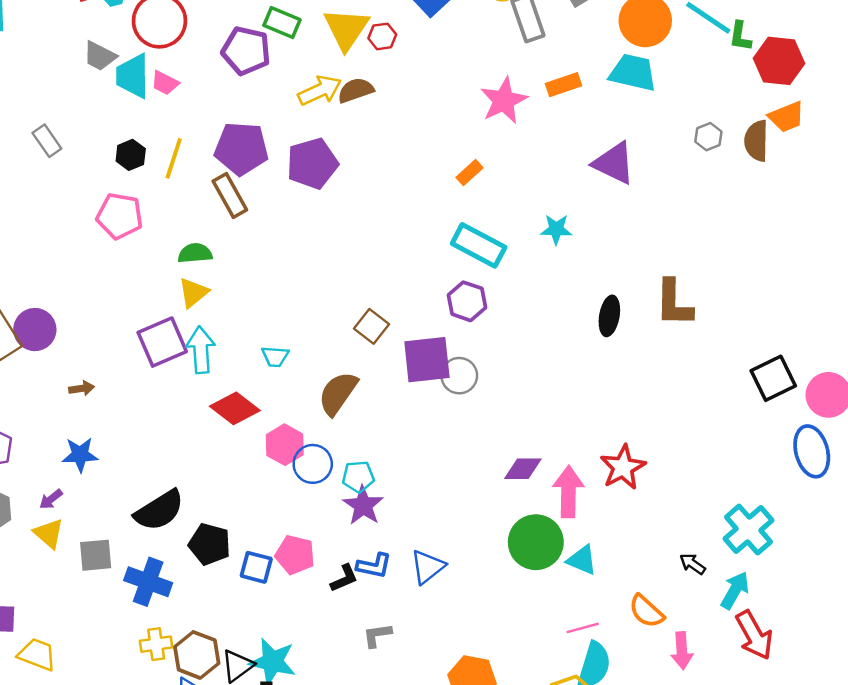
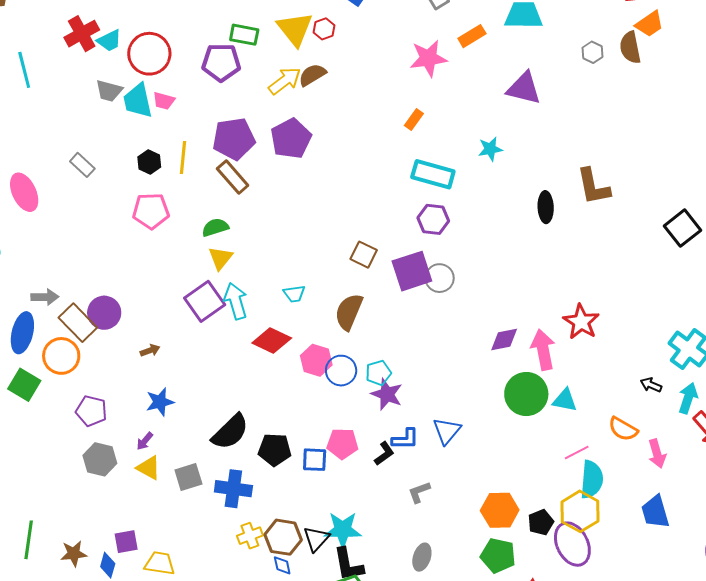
pink star: (504, 101) -> (428, 58), turned 30

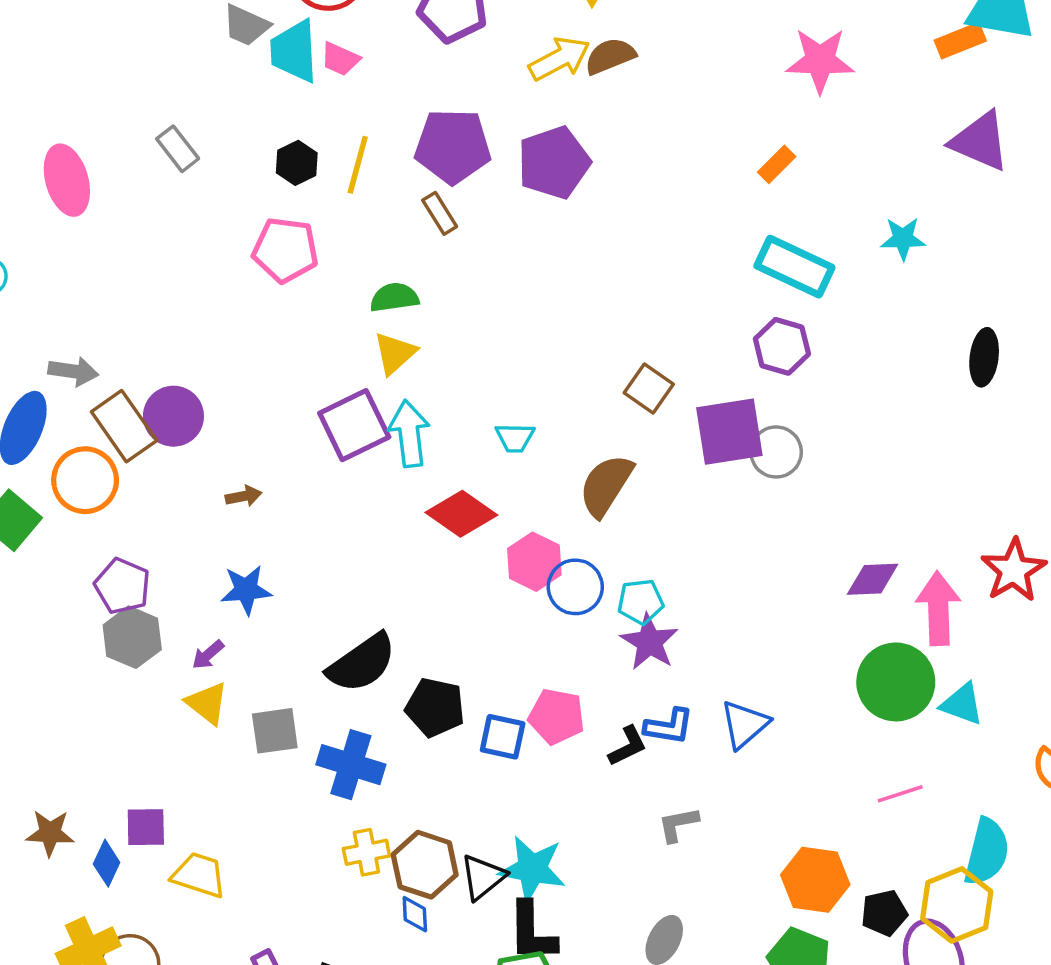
orange rectangle: (472, 36) -> (960, 41), moved
brown rectangle: (233, 177) -> (440, 213), size x0.7
pink line: (577, 452) -> (900, 794), moved
gray hexagon: (100, 459) -> (132, 637), moved

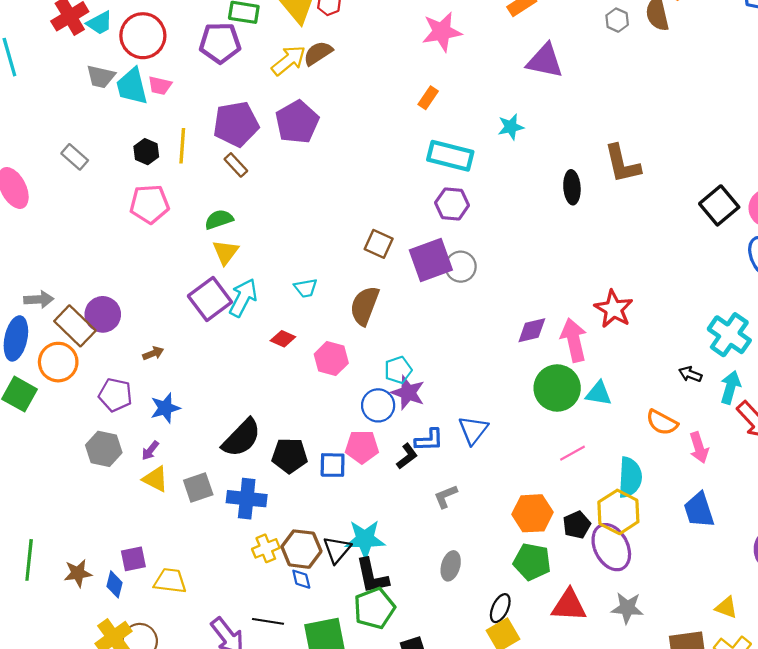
cyan arrow: (409, 434) -> (243, 298), turned 45
red diamond: (461, 514) -> (283, 339), size x0.6
purple pentagon: (122, 586) -> (115, 395), moved
blue circle: (575, 587) -> (378, 405), moved

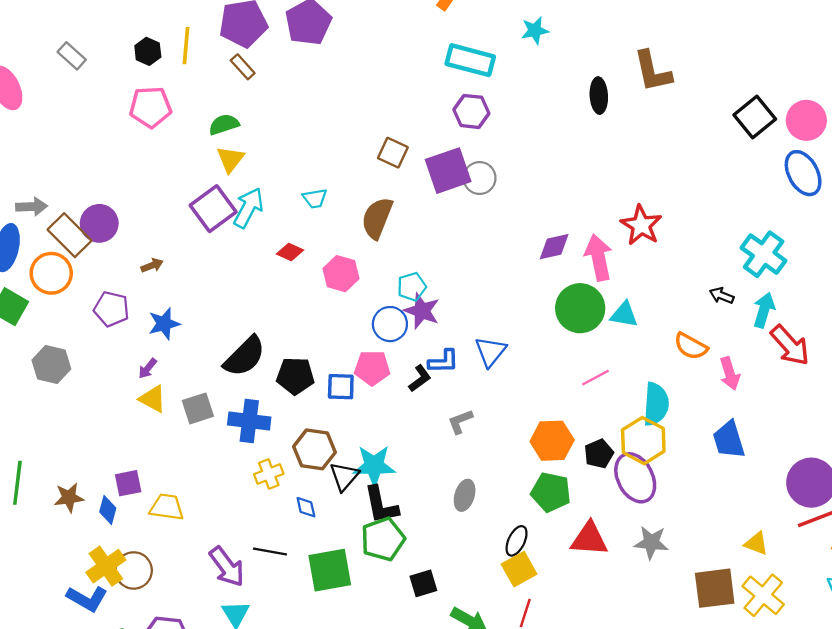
gray hexagon: (104, 449) -> (51, 365), moved
brown hexagon: (301, 549) -> (314, 449), moved

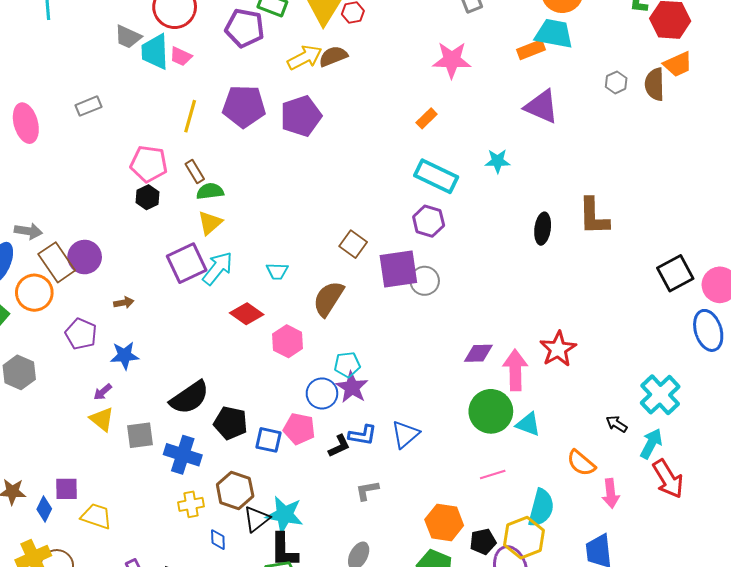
black hexagon: (148, 51) -> (147, 197), moved
gray rectangle: (72, 56) -> (88, 106), turned -75
brown rectangle: (243, 67) -> (195, 171), moved
red diamond: (290, 252) -> (247, 314), size x1.4

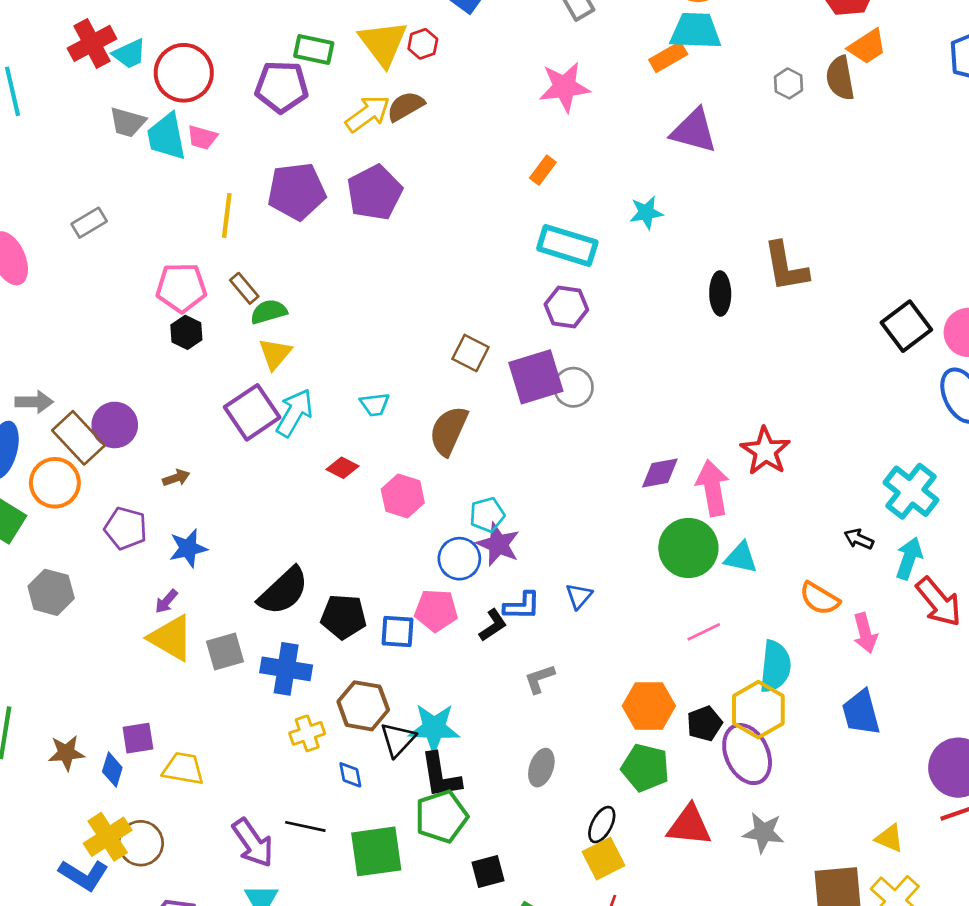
red diamond: (247, 314) -> (343, 468), size x0.7
yellow triangle: (102, 419) -> (171, 638), size x1.4
blue triangle: (405, 434) -> (579, 596), size x0.7

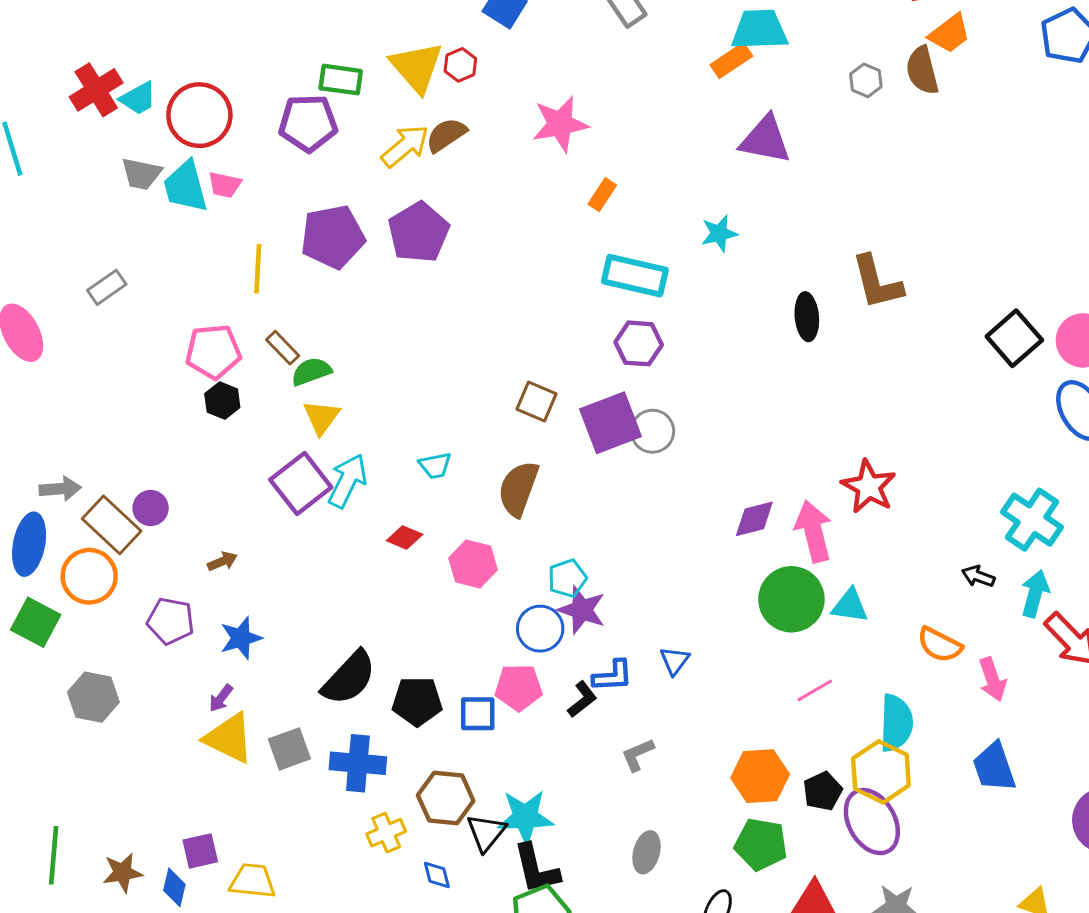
pink star: (564, 87) -> (560, 124), moved
purple circle: (115, 425) -> (151, 508), size x0.7

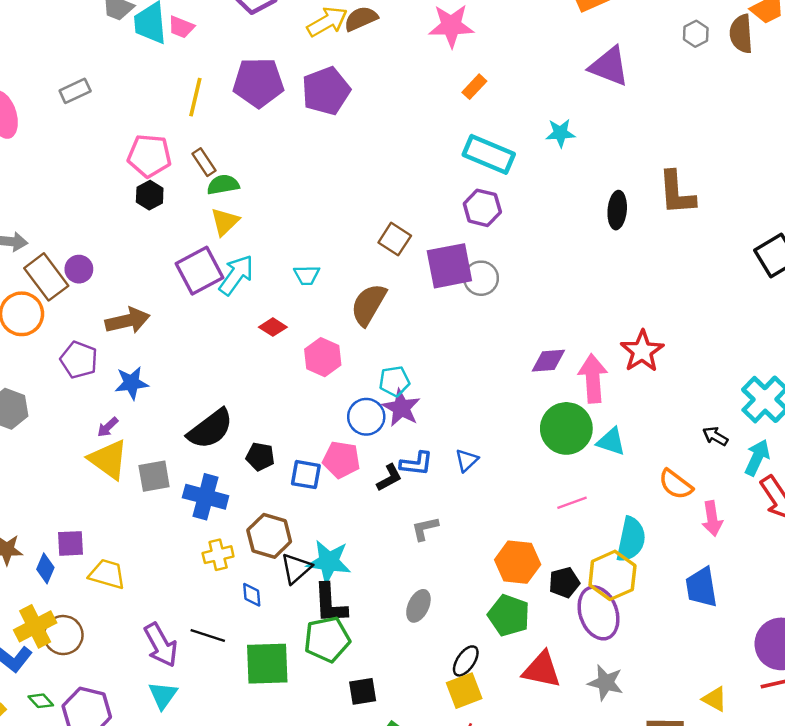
brown arrow: (222, 561) -> (128, 321), size x1.8
black pentagon: (417, 701) -> (260, 457), size x0.7

